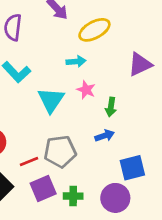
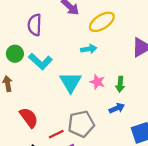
pink star: (86, 90) -> (97, 82), moved

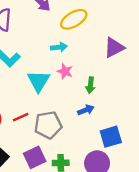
pink star: (97, 82) -> (65, 71), moved
red line: (56, 134) -> (21, 117), moved

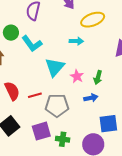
pink star: (65, 71) -> (77, 76), moved

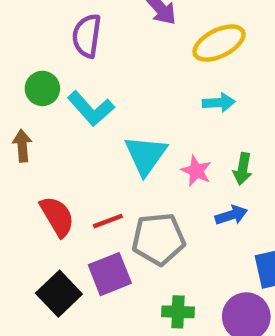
cyan arrow: (76, 41) -> (219, 103), moved
purple square: (41, 131) -> (110, 274), moved

